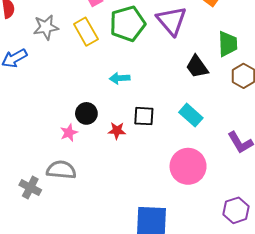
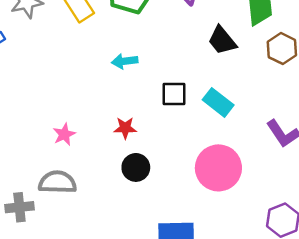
black circle: (86, 113) -> (136, 167), moved
black square: (144, 116) -> (174, 94), moved
gray cross: (30, 188) -> (19, 207), turned -30

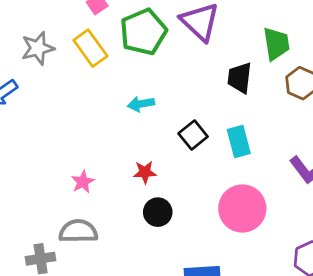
black trapezoid: (222, 40) -> (240, 78), turned 48
black square: (174, 94) -> (193, 135), turned -36
cyan rectangle: (218, 102) -> (239, 141), turned 40

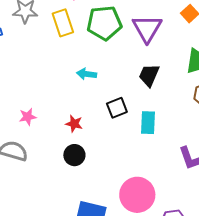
black trapezoid: (240, 78) -> (149, 75), moved
pink circle: (242, 208) -> (137, 195), moved

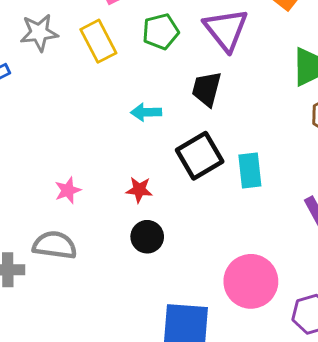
green pentagon: (104, 23) -> (161, 32), size x0.7
black trapezoid: (149, 75) -> (207, 89), moved
black square: (117, 108) -> (200, 156), size x1.4

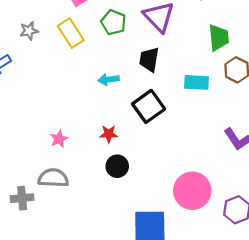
green pentagon: (161, 32) -> (114, 22), turned -30
gray star: (39, 33) -> (29, 31), size x0.7
cyan rectangle: (250, 171) -> (196, 82), moved, turned -75

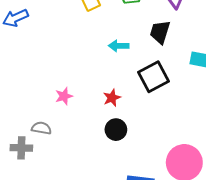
red star: (109, 134) -> (112, 98), turned -30
gray semicircle: (53, 178) -> (41, 128), moved, size x0.7

